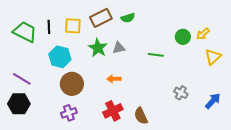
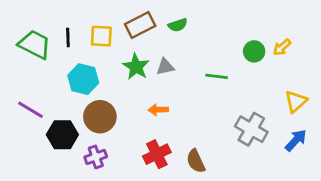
yellow triangle: (213, 57) -> (296, 101), moved
gray cross: (181, 93) -> (251, 129), size x1.6
black hexagon: (19, 104) -> (62, 135), moved

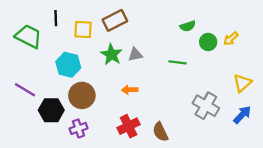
green semicircle: (178, 25) -> (188, 26), moved
black line: (68, 38) -> (56, 18), moved

